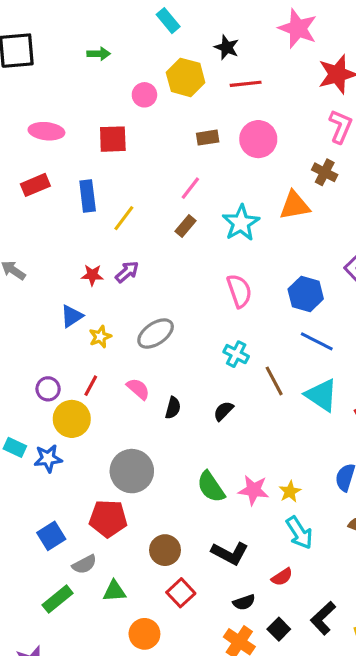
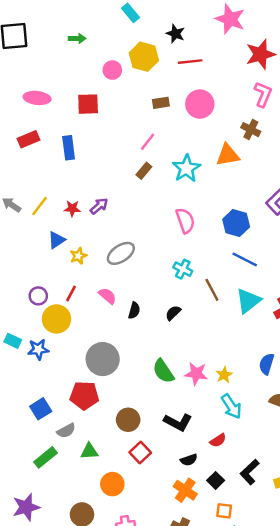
yellow line: (124, 218) -> (39, 206), moved
cyan triangle: (321, 395) -> (248, 301), turned 48

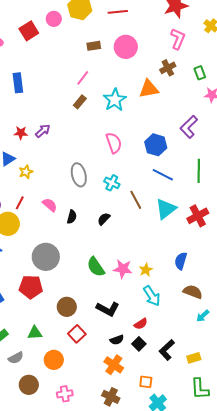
red square: (88, 104) -> (29, 31), moved, turned -30
brown cross: (251, 130) -> (168, 68), turned 35
gray ellipse: (121, 253) -> (79, 175), moved, turned -70
gray semicircle: (66, 431) -> (16, 358), moved
black square: (216, 480) -> (139, 344), moved

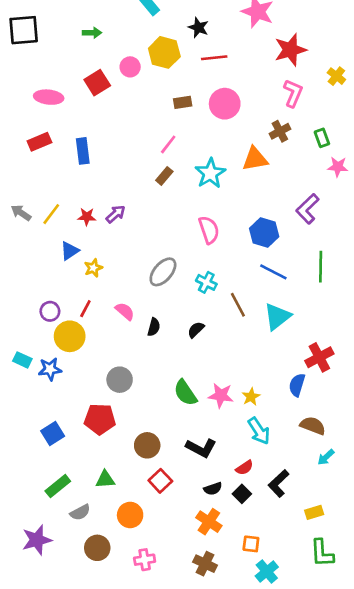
gray ellipse: (79, 175) -> (163, 272), turned 55
red cross: (198, 216) -> (319, 357), moved
gray circle: (46, 257) -> (120, 380), size x0.7
black L-shape: (167, 350) -> (279, 483), moved

